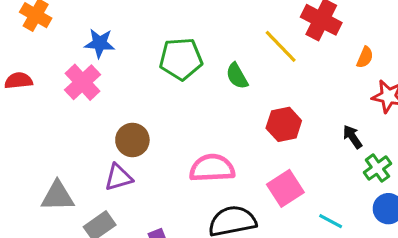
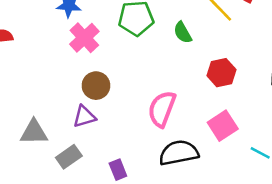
pink cross: (82, 82) -> (84, 38), moved
pink semicircle: (212, 168) -> (162, 109), turned -66

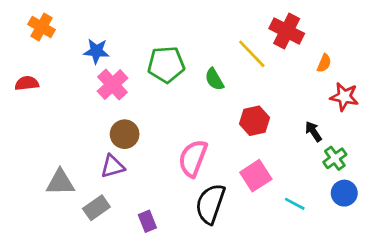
black semicircle: (179, 153) -> (210, 204), turned -60

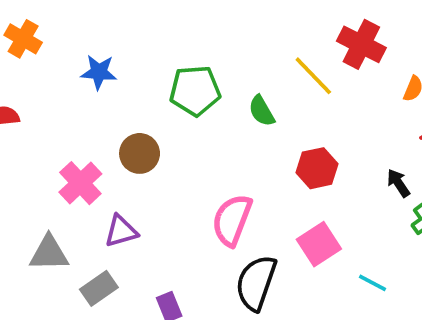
pink cross: (113, 85) -> (80, 183), moved
brown circle: (125, 134) -> (140, 153), moved

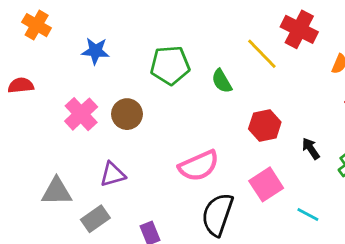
pink cross: (80, 183) -> (81, 114), moved
black arrow: (398, 183) -> (311, 148), moved
pink semicircle: (232, 220) -> (199, 166), turned -135

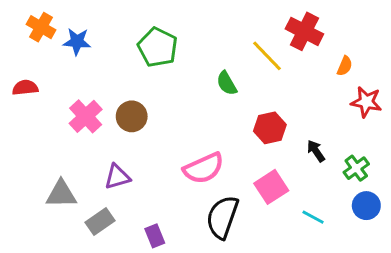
blue star: (95, 51) -> (77, 42), moved
green pentagon: (170, 65) -> (158, 47), moved, turned 30

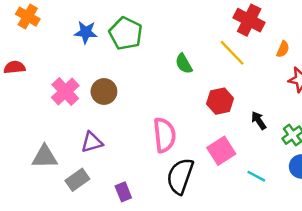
blue star: (77, 42) -> (86, 32), moved
yellow line: (267, 56) -> (232, 53), moved
pink semicircle: (204, 168) -> (164, 135), turned -72

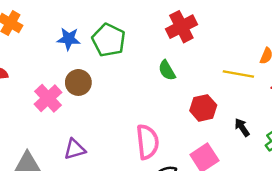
red cross: (249, 20) -> (181, 27), moved, turned 36
yellow line: (232, 53) -> (238, 74), moved, turned -36
brown circle: (104, 91) -> (78, 82), moved

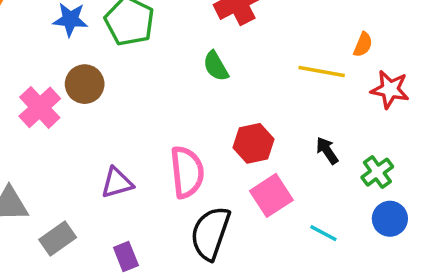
red hexagon: (203, 108) -> (253, 143), moved
purple triangle: (75, 149) -> (117, 183), moved

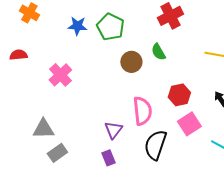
brown circle: (85, 84) -> (131, 62), moved
purple triangle: (117, 183) -> (113, 130), moved, turned -36
gray rectangle: (58, 238) -> (57, 153), moved

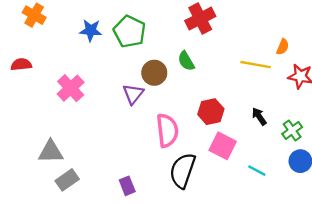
pink square: (189, 124) -> (223, 146), turned -30
purple triangle: (113, 130) -> (133, 94), moved

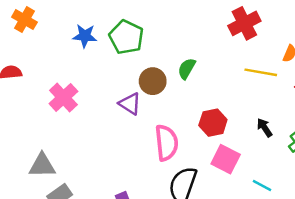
red cross: (200, 19) -> (244, 23), moved
green semicircle: (186, 61) -> (187, 69), turned 60
purple triangle: (133, 94) -> (130, 104), turned -35

